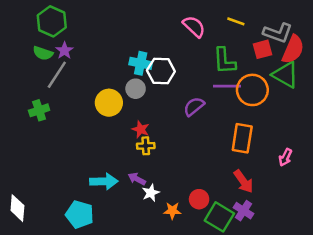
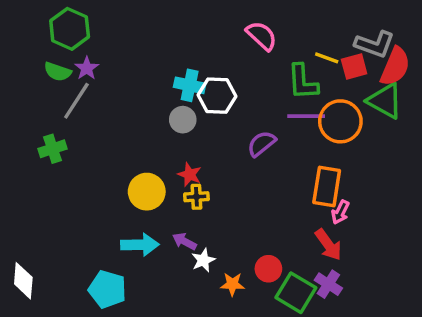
yellow line: (236, 21) -> (327, 58), moved
yellow circle: (109, 103) -> (147, 192), moved
pink arrow: (285, 157) -> (340, 212), moved

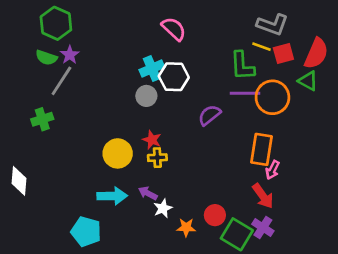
pink semicircle: (262, 36) -> (174, 29), moved
gray L-shape: (375, 44) -> (272, 25), moved
cyan cross: (190, 85) -> (152, 69), turned -35
green triangle: (385, 101) -> (308, 81), size x0.7
white diamond: (23, 281) -> (19, 181), moved

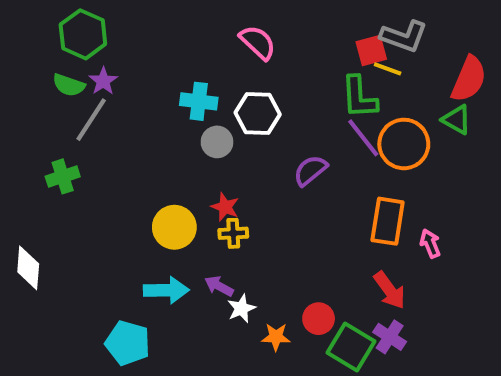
red square: (283, 53) -> (371, 51), moved
cyan cross: (152, 69) -> (199, 101), moved, turned 30
purple line: (245, 93) -> (363, 138), turned 52
pink arrow: (272, 170) -> (430, 243), moved, turned 132

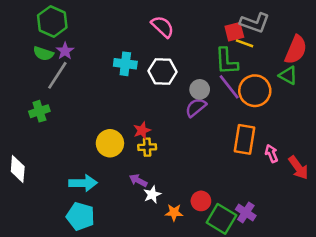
gray circle: (217, 142) -> (200, 89), moved
red star: (225, 207) -> (142, 130), turned 30
cyan arrow: (166, 290) -> (83, 183), moved
red arrow: (390, 290) -> (298, 168), moved

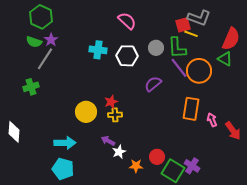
gray circle: (200, 89) -> (156, 48), moved

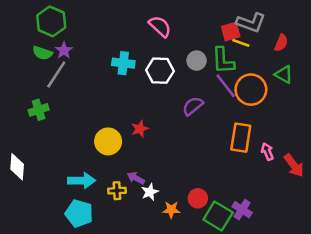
red semicircle: (231, 39) -> (281, 43), moved, size x0.6
yellow cross: (115, 115) -> (117, 191), moved

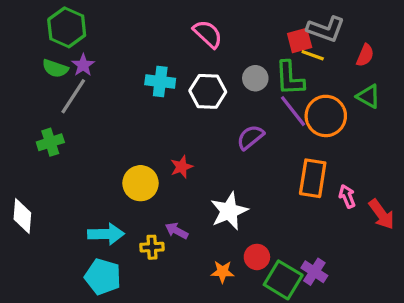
white star: (150, 192) -> (229, 211), moved, size x1.6

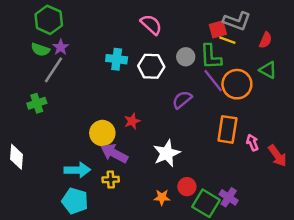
purple arrow: (177, 231) -> (114, 153), moved, size x1.6

